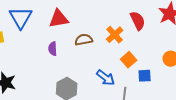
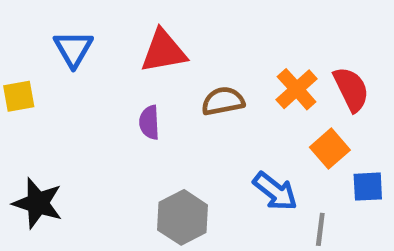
blue triangle: (21, 18) -> (73, 49), size x0.7
red semicircle: (138, 21) -> (351, 89), moved

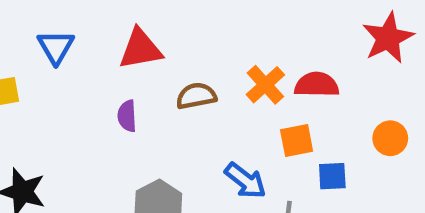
red semicircle: (351, 89) -> (317, 85), turned -63
orange square: (330, 149) -> (297, 140), turned 30

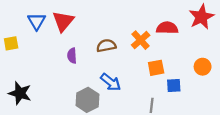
red triangle: (140, 49) -> (63, 21), moved, turned -40
red semicircle: (317, 85) -> (167, 28), moved
blue arrow: (245, 181) -> (111, 82), moved

